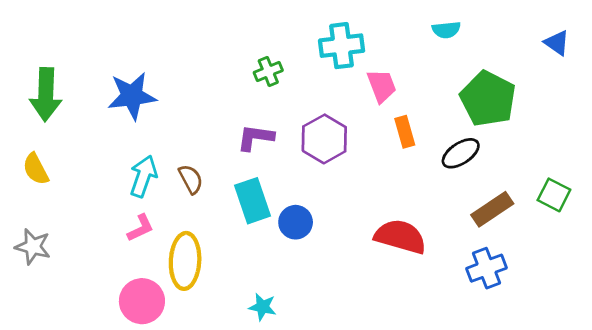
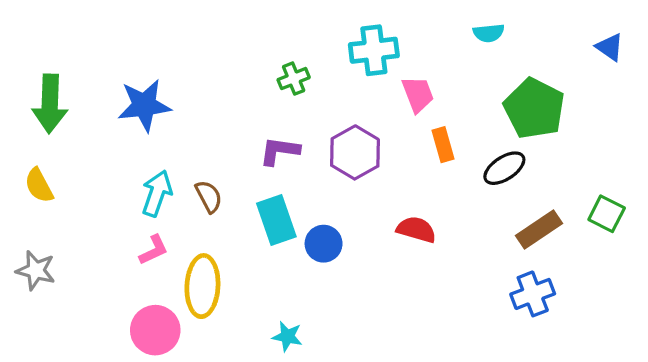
red semicircle: (400, 237) -> (416, 229), moved, size x0.7

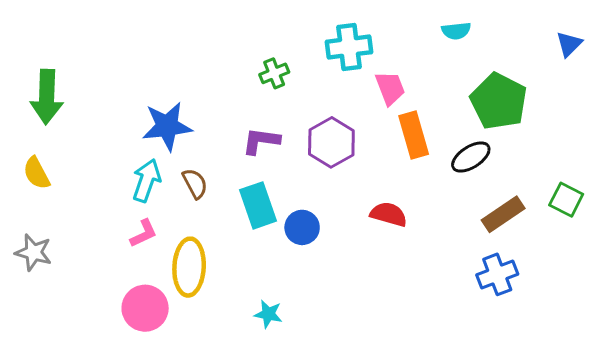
blue triangle: (610, 47) -> (569, 44), turned 40
blue star: (144, 105) -> (167, 126), moved
orange rectangle: (443, 145) -> (414, 135), size x1.4

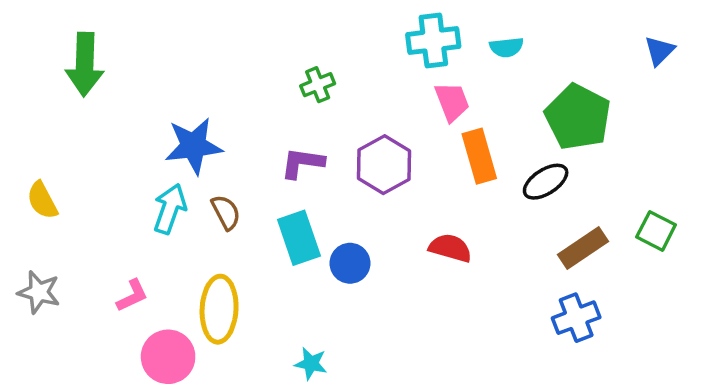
cyan semicircle: (456, 31) -> (506, 47), moved
cyan cross: (349, 47) -> (433, 40), moved
green arrow: (47, 97) -> (85, 64), moved
pink L-shape: (144, 233) -> (132, 296), moved

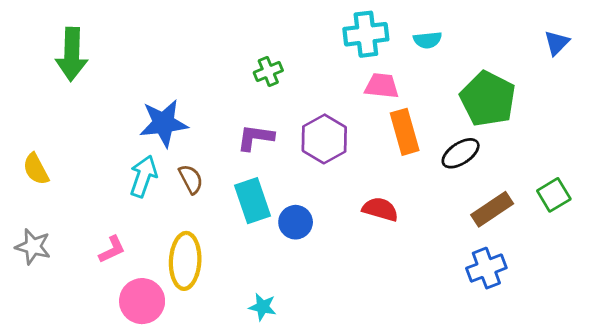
pink trapezoid: (452, 102) -> (382, 86), turned -63
green square: (656, 231) -> (554, 195), turned 32

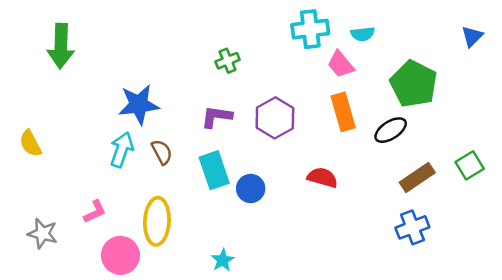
pink trapezoid: (382, 86) -> (341, 64), moved, turned -136
gray star: (33, 247) -> (43, 233), moved
cyan star: (263, 307) -> (223, 260), turned 30

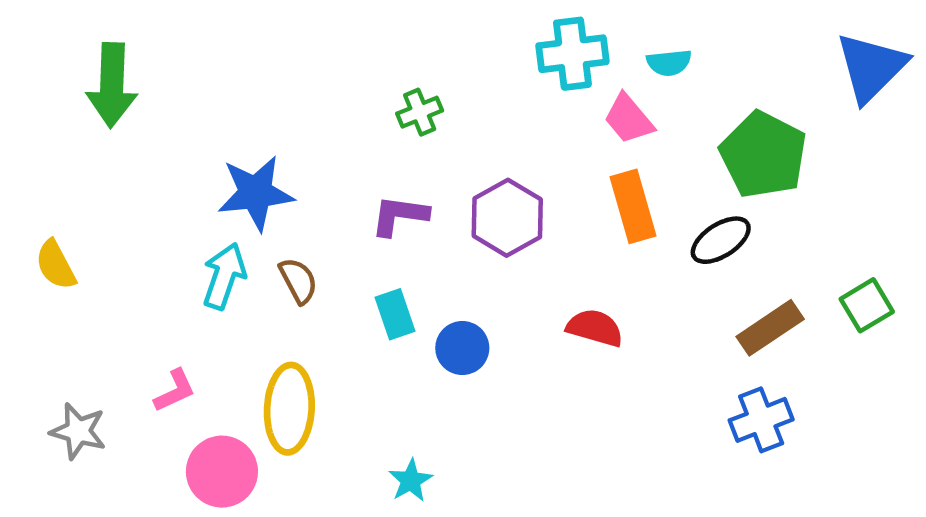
blue triangle: (472, 36) -> (871, 67), size x1.8
cyan rectangle: (214, 170) -> (395, 314), size x0.7

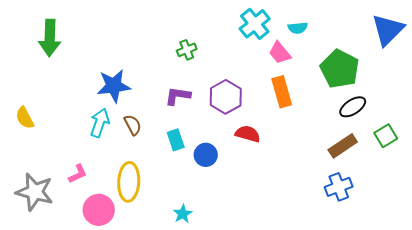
cyan cross: (572, 54) -> (255, 24), turned -32
black ellipse: (721, 240) -> (353, 107), moved
red semicircle: (595, 328) -> (248, 134), moved
gray star: (78, 431) -> (35, 192), size x1.5

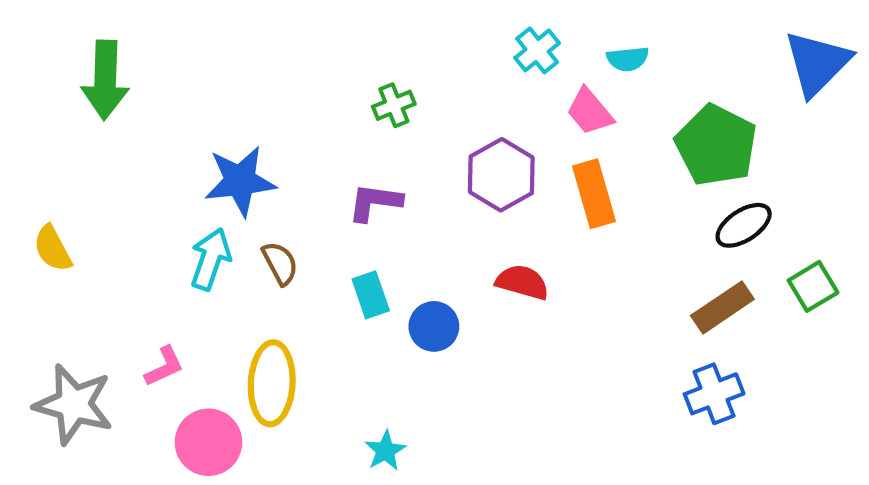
cyan cross: (255, 24) -> (537, 50), size x0.7
purple hexagon: (226, 97) -> (501, 175), moved

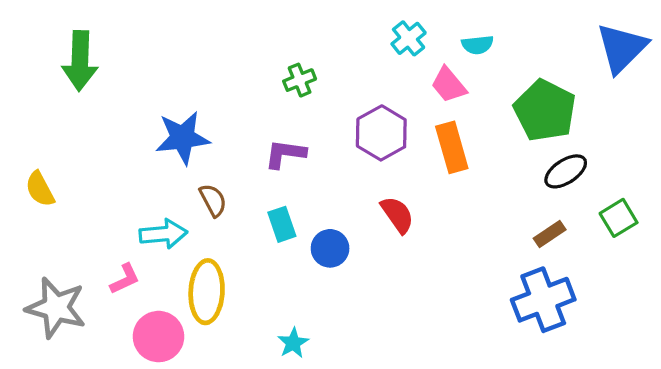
cyan arrow: (211, 259) -> (163, 234), moved, turned 66
red semicircle: (522, 282) -> (397, 215), turned 39
brown rectangle: (722, 307) -> (550, 234), size x0.7
blue cross: (714, 394) -> (543, 300), size x1.4

